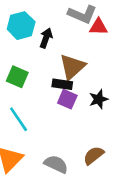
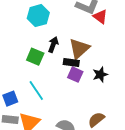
red triangle: (99, 27) -> (100, 17), turned 35
black arrow: (46, 38) -> (53, 45), moved

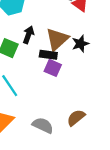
black star: (100, 75) -> (80, 44), moved

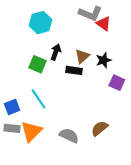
brown triangle: (57, 39) -> (82, 56), size x0.7
purple square: (53, 68) -> (117, 83), moved

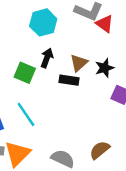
cyan hexagon: (41, 23) -> (43, 22), moved

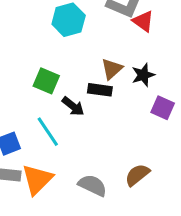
black arrow: (47, 58) -> (73, 106), moved, turned 108

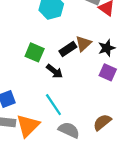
black rectangle: (100, 90) -> (68, 49), moved, turned -42
purple square: (163, 108) -> (108, 72), moved
cyan line: (48, 132) -> (53, 105), moved

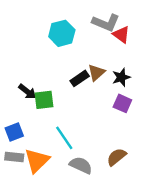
green square: (35, 52) -> (44, 100), moved, turned -30
black arrow: (55, 71) -> (27, 92), moved

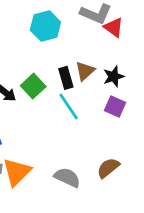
black rectangle: (80, 78) -> (66, 78), turned -72
green square: (44, 100) -> (33, 86), moved, turned -36
cyan line: (64, 138) -> (69, 106), moved

